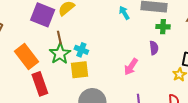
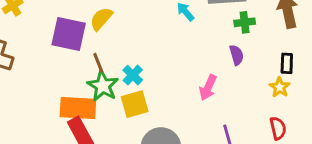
cyan cross: (81, 50) -> (133, 75), turned 32
orange rectangle: (26, 56) -> (78, 108), moved, turned -40

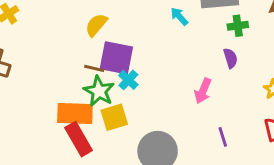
purple square: (69, 34) -> (116, 58), moved
brown line: (98, 63) -> (94, 68), turned -54
yellow square: (135, 104) -> (114, 117), moved

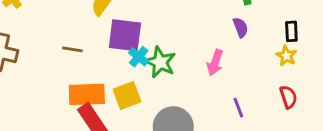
brown line: (94, 68) -> (72, 49), moved
green star: (99, 91) -> (160, 62), moved

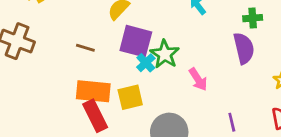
purple semicircle: (241, 27) -> (244, 48), size x1.6
green star: (160, 62) -> (165, 54), moved
pink arrow: (215, 63) -> (198, 79), moved, turned -60

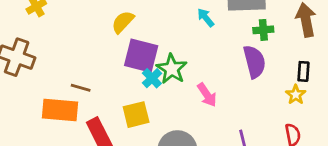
brown line: (85, 48) -> (81, 88), moved
orange rectangle: (93, 91) -> (60, 110), moved

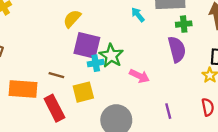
cyan cross: (152, 78) -> (96, 63), turned 35
brown line: (81, 88) -> (56, 75), moved
pink arrow: (207, 95) -> (139, 76), turned -30

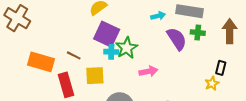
cyan arrow: (138, 15) -> (158, 16), turned 104
purple semicircle: (177, 49) -> (177, 39), moved, turned -30
pink arrow: (139, 76) -> (148, 71), turned -48

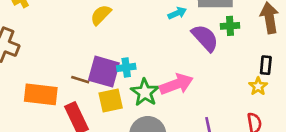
purple square: (107, 34) -> (104, 72), moved
green star: (127, 48) -> (145, 92), moved
pink arrow: (148, 71) -> (176, 84), size x1.4

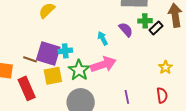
cyan arrow: (177, 13) -> (103, 38), moved, turned -96
purple semicircle: (205, 38) -> (126, 30), size x0.7
black rectangle: (266, 65) -> (156, 28), moved, turned 40

